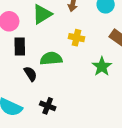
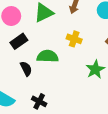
black rectangle: (20, 46) -> (19, 41), turned 49

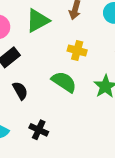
green semicircle: (48, 56) -> (64, 82), moved, turned 35

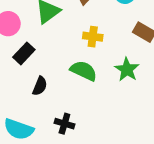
black semicircle: (20, 91) -> (40, 86), turned 60

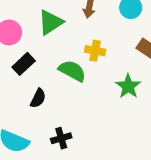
green semicircle: (84, 71) -> (72, 71), moved
black cross: (64, 124) -> (61, 138), turned -36

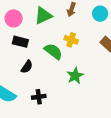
black rectangle: (24, 64) -> (20, 42), turned 49
green star: (128, 86) -> (75, 76), moved

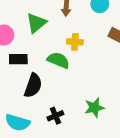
black semicircle: (27, 67) -> (33, 85), size x1.5
green star: (75, 76) -> (94, 108), moved, turned 30

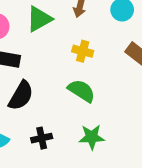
green semicircle: (58, 60) -> (81, 91), moved

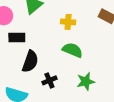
black cross: (42, 138) -> (49, 80), moved

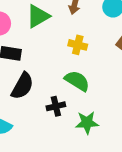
black cross: (49, 80) -> (56, 106), moved

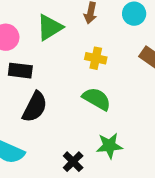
black cross: (56, 106) -> (73, 162), moved, turned -30

